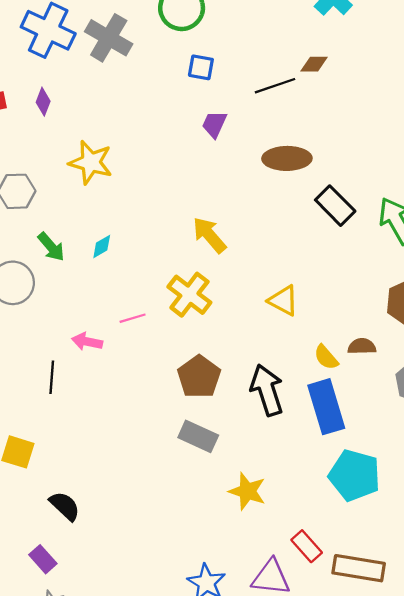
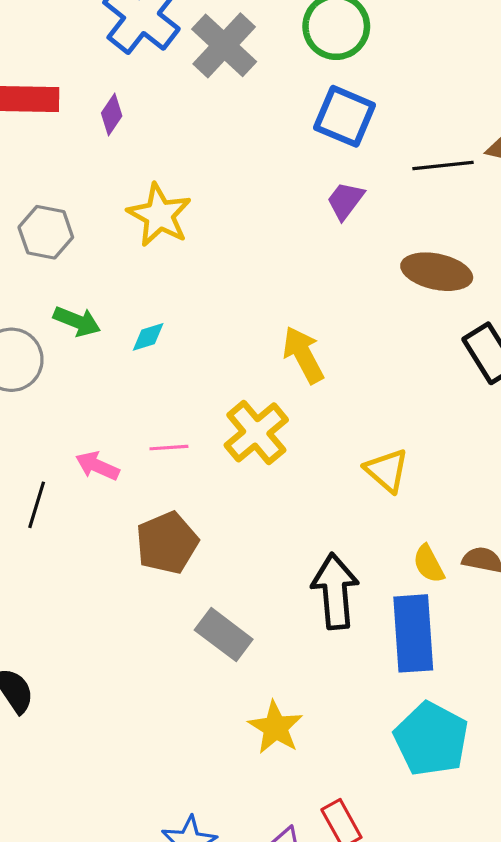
blue square: (201, 67) -> (345, 116), size x1.5
green arrow: (51, 247) -> (77, 321), turned -40
brown pentagon: (199, 377) -> (167, 543), moved

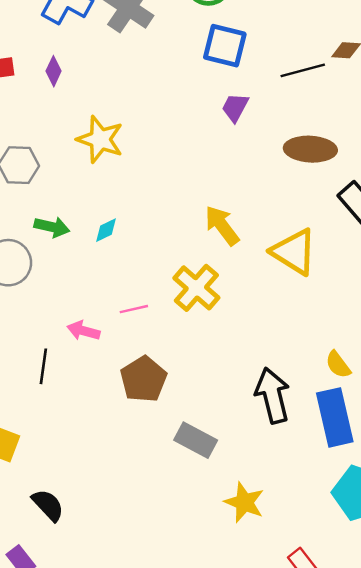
yellow triangle: (387, 470) -> (294, 252), moved, size x1.4

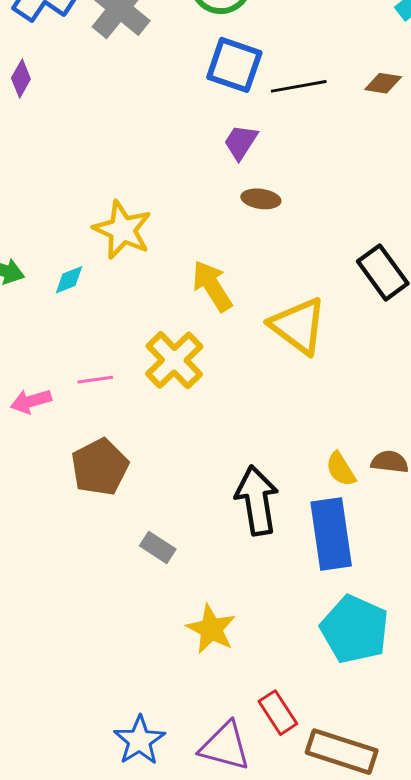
black line: (303, 70) -> (299, 86), moved
yellow star: (100, 139) -> (122, 230), moved
brown ellipse: (310, 149) -> (261, 199), moved, size x0.6
pink arrow: (83, 331) -> (31, 401), turned -36
gray rectangle: (196, 440) -> (158, 547), size x0.7

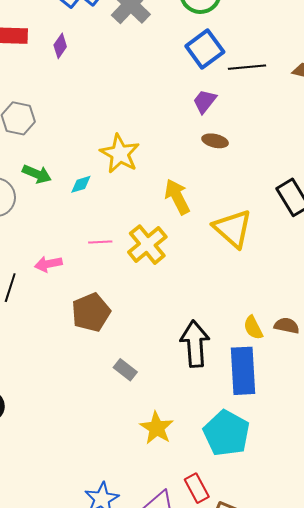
blue square: (234, 65) -> (205, 49), turned 30
pink line: (95, 380) -> (100, 242), moved
cyan pentagon: (355, 629) -> (226, 433), moved

